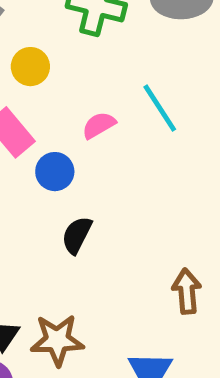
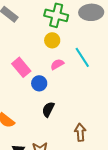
yellow circle: (30, 67) -> (52, 40), moved
brown arrow: (187, 291) -> (80, 132), moved

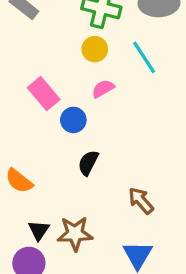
cyan line: (82, 57) -> (144, 57), moved
brown arrow: (80, 132) -> (141, 201), turned -36

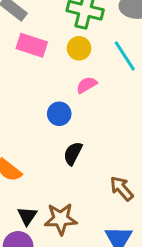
pink rectangle: (44, 94) -> (32, 45), moved, turned -32

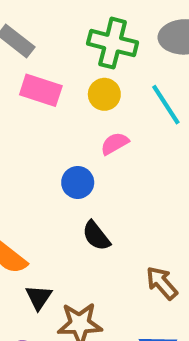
black semicircle: (73, 153) -> (96, 236), turned -65
black triangle: (27, 216) -> (39, 297), moved

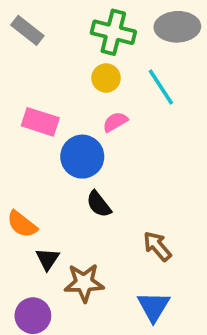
pink rectangle: (41, 90) -> (40, 122), moved
blue circle: (78, 182) -> (82, 157), size x1.5

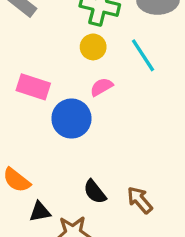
black semicircle: (99, 204) -> (95, 192), moved
black triangle: (48, 259) -> (40, 212), turned 45

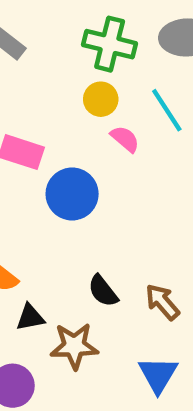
pink semicircle: (101, 87) -> (125, 139), moved, turned 70

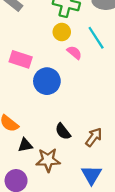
brown arrow: (162, 302) -> (94, 137), turned 78

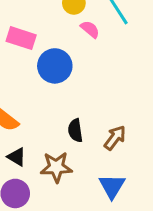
black semicircle: (63, 131) -> (75, 130), turned 30
black triangle: (25, 145) -> (17, 157), moved, turned 42

